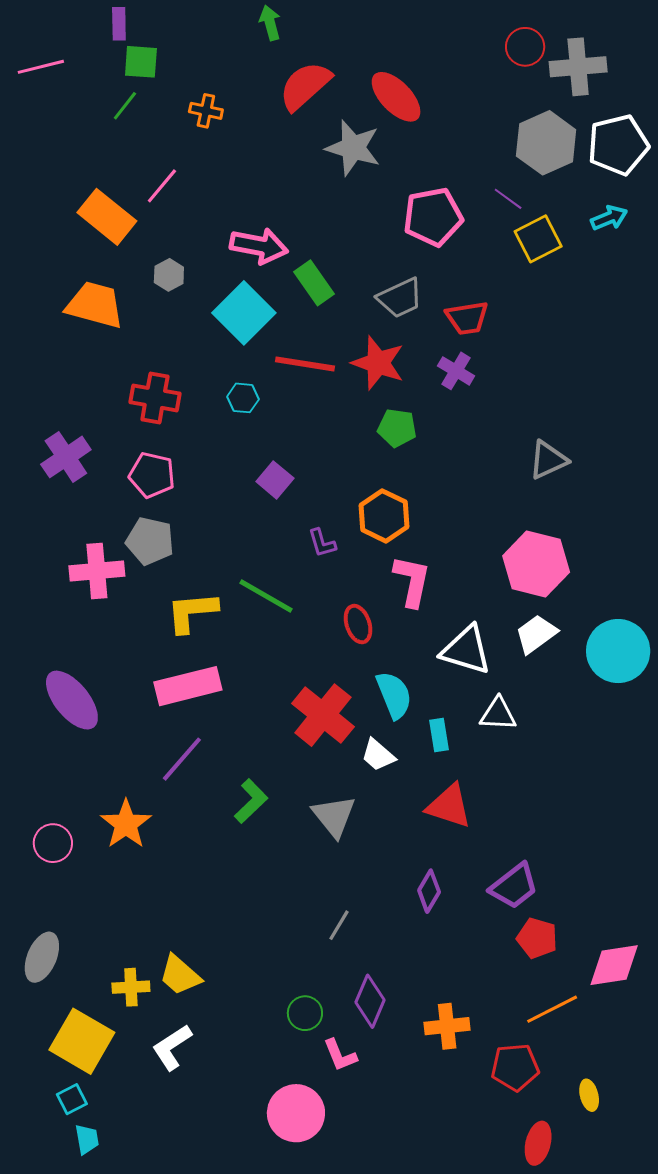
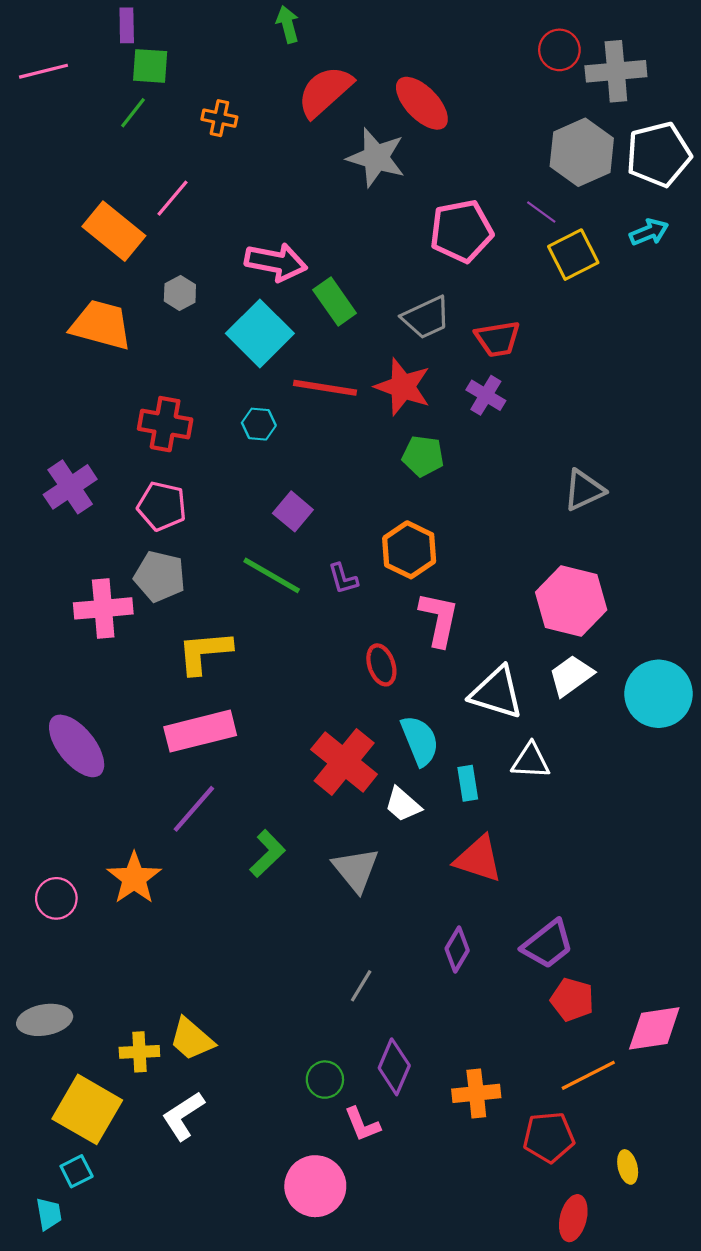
green line: (266, 596) -> (272, 575), moved
gray ellipse: (42, 957) -> (45, 1020), turned 57
cyan trapezoid: (87, 1139) -> (49, 1214), moved

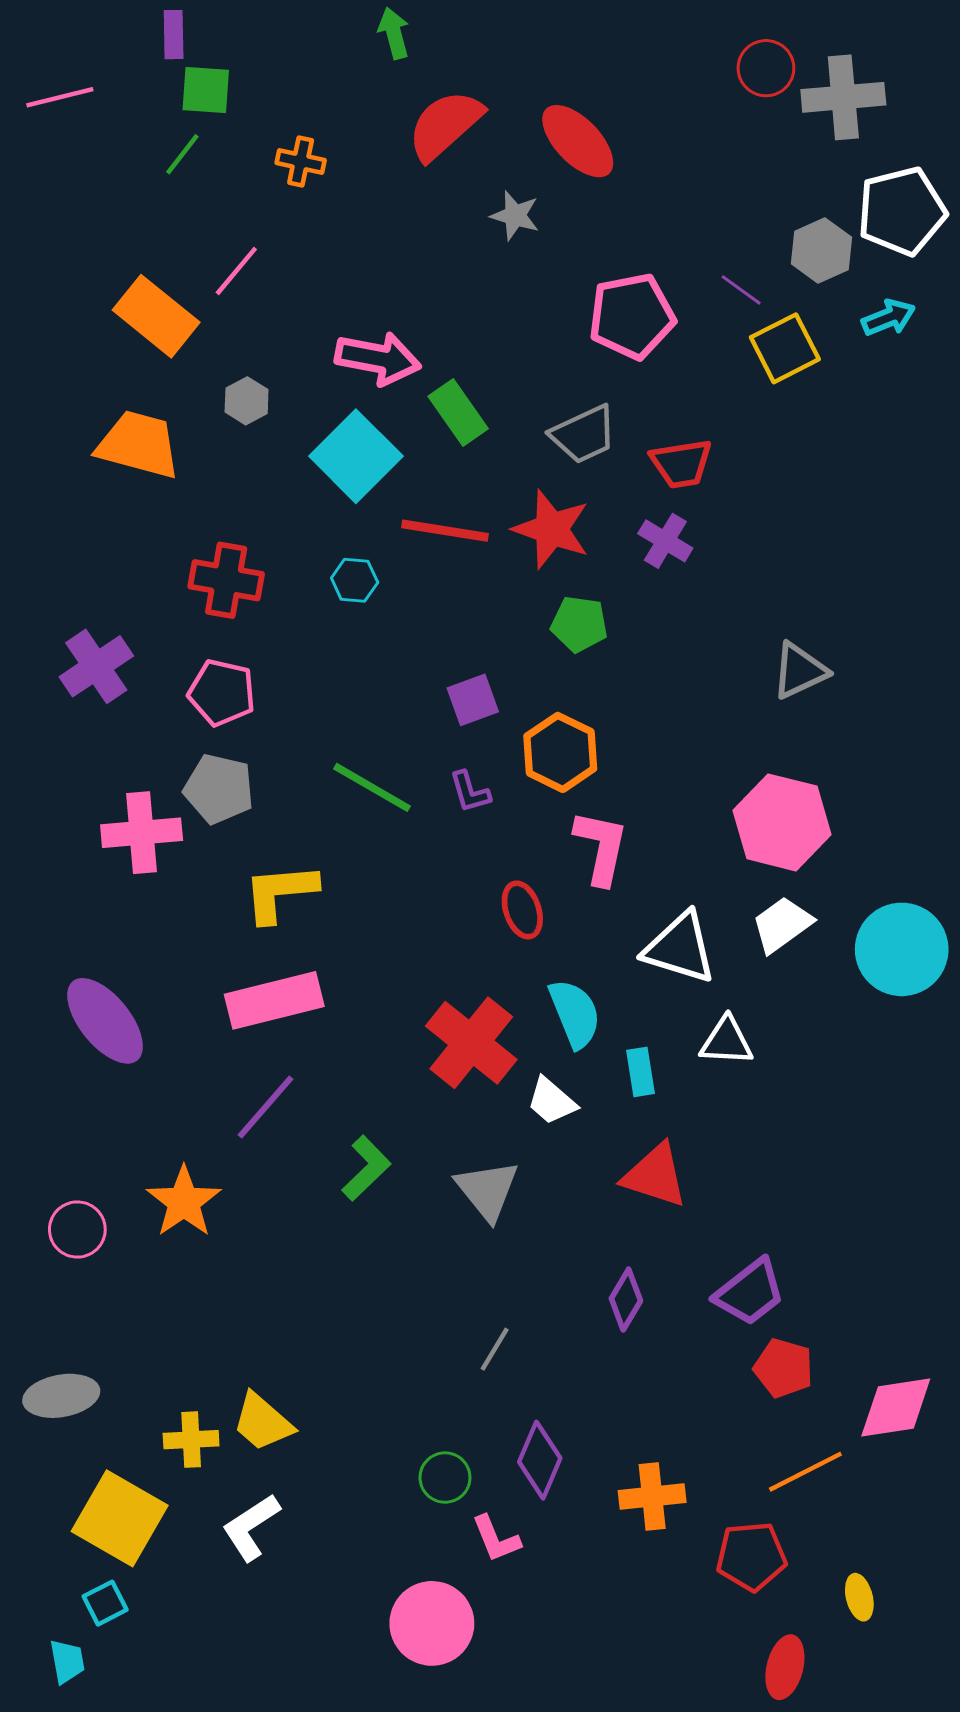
gray hexagon: (582, 152) -> (821, 251), moved, size x0.7
gray star: (376, 158) -> (515, 215), size x0.6
purple square: (293, 511) -> (473, 700), moved, turned 30

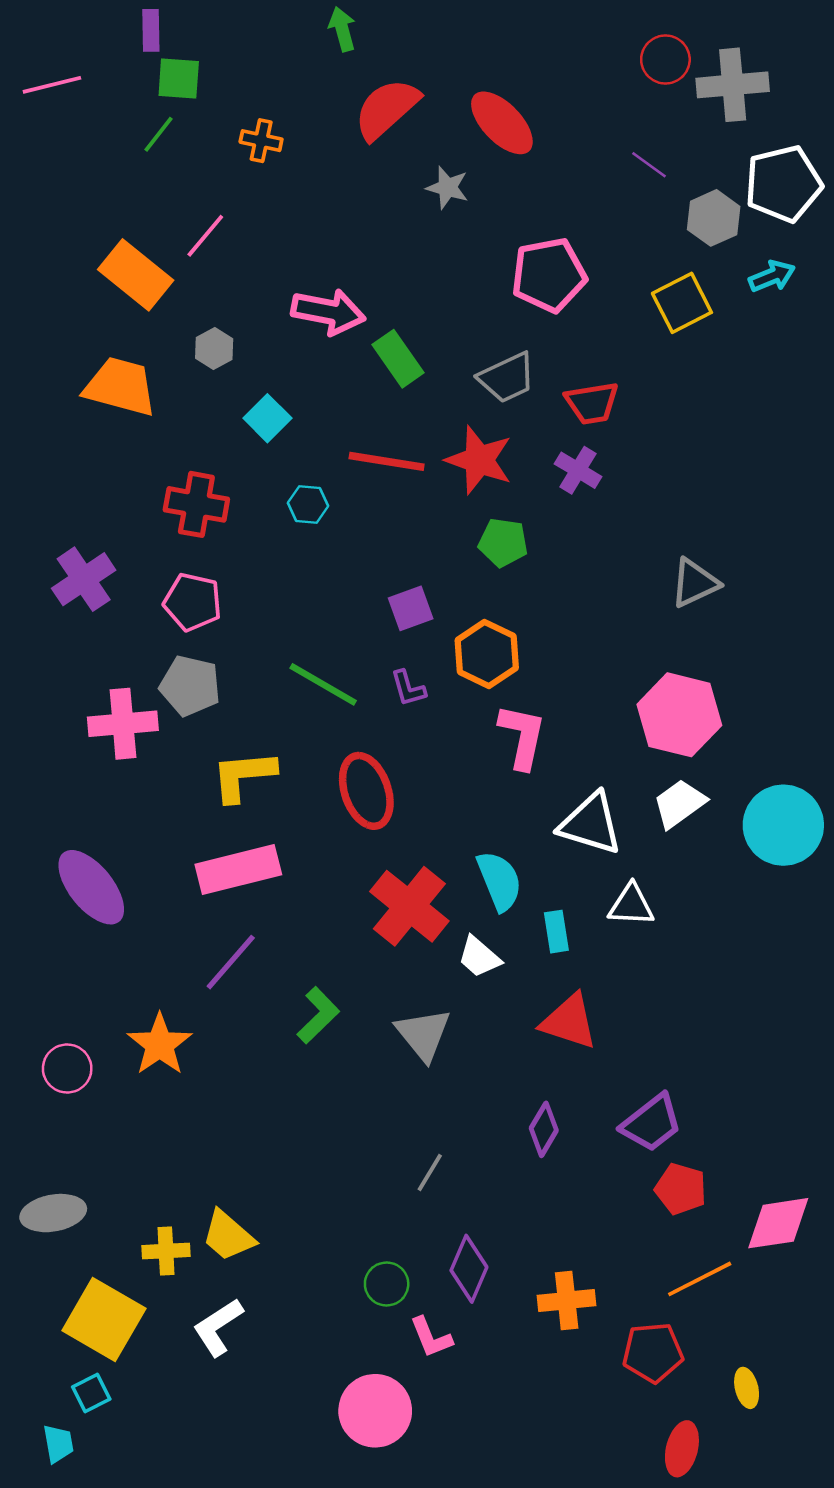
purple line: (741, 290) -> (649, 165), moved
cyan square: (356, 456) -> (267, 418), moved, size x0.6
red ellipse: (522, 910) -> (366, 791), moved, size x1.5

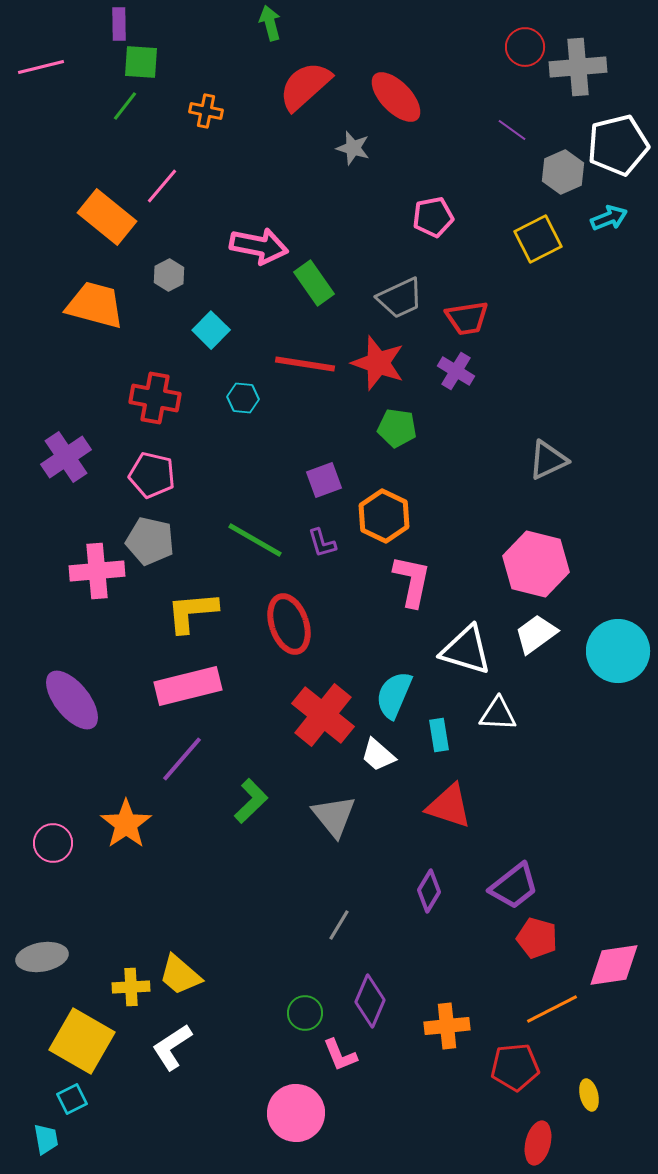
pink pentagon: (549, 275) -> (433, 217), size x0.7
cyan semicircle: (499, 881) -> (394, 695), turned -135

